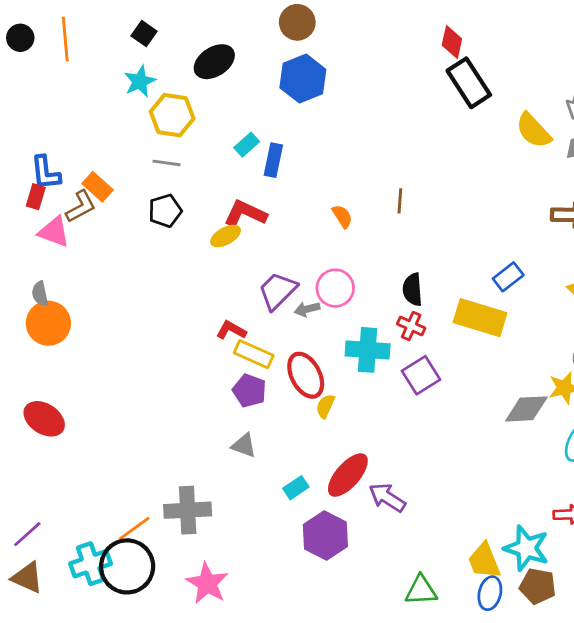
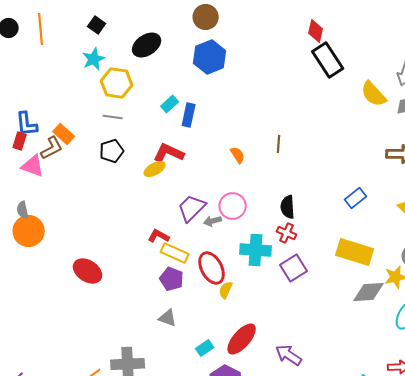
yellow rectangle: (480, 318) -> (355, 252), moved
red ellipse: (44, 419) -> (88, 271), moved
purple arrow: (387, 498) -> (289, 355), moved

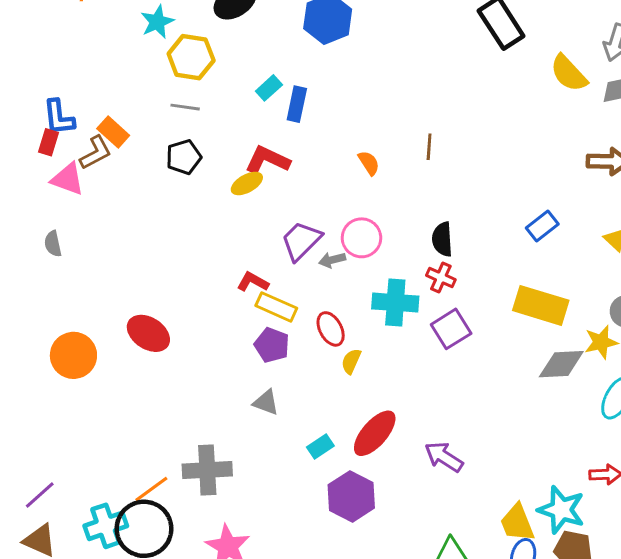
orange circle: (29, 231) -> (73, 355), moved
red ellipse: (212, 268) -> (331, 329), size x0.7

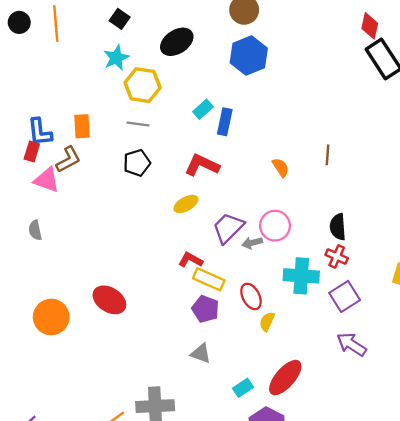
orange rectangle: (113, 132) -> (82, 126), moved, turned 45
yellow ellipse: (247, 183) -> (186, 204), moved
purple arrow: (444, 457) -> (351, 344), moved

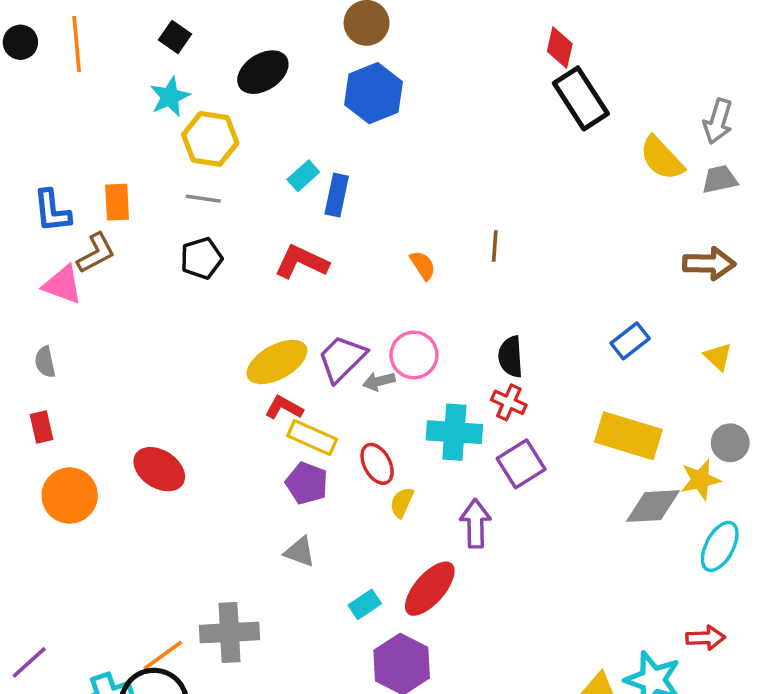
red rectangle: (32, 151) -> (42, 427), moved, turned -30
yellow ellipse: (186, 204) -> (277, 362), moved, size x1.6
purple arrow: (351, 344) -> (475, 524), moved, turned 56

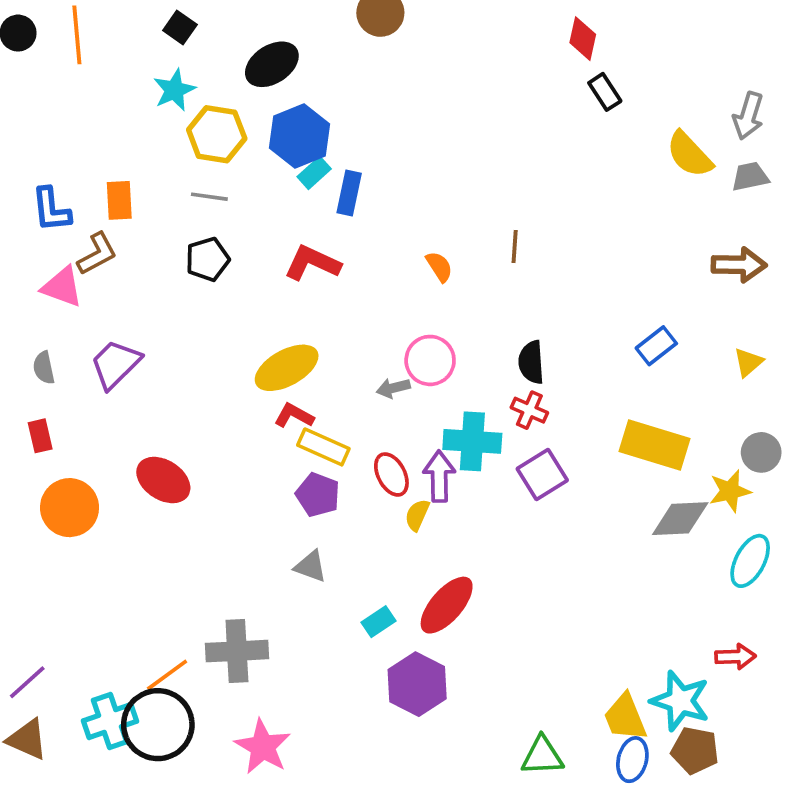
blue hexagon: (374, 93) -> (299, 136), moved
black rectangle: (581, 98) -> (605, 92), size x0.6
yellow triangle: (718, 357) -> (748, 362), turned 36
purple trapezoid: (342, 358) -> (116, 364), moved
purple arrow: (475, 524) -> (439, 476), moved

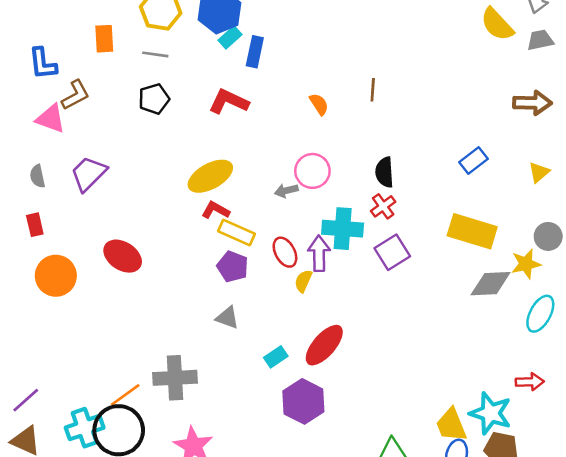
orange rectangle: (119, 200) -> (104, 39), moved
red cross: (529, 410) -> (383, 206), turned 30

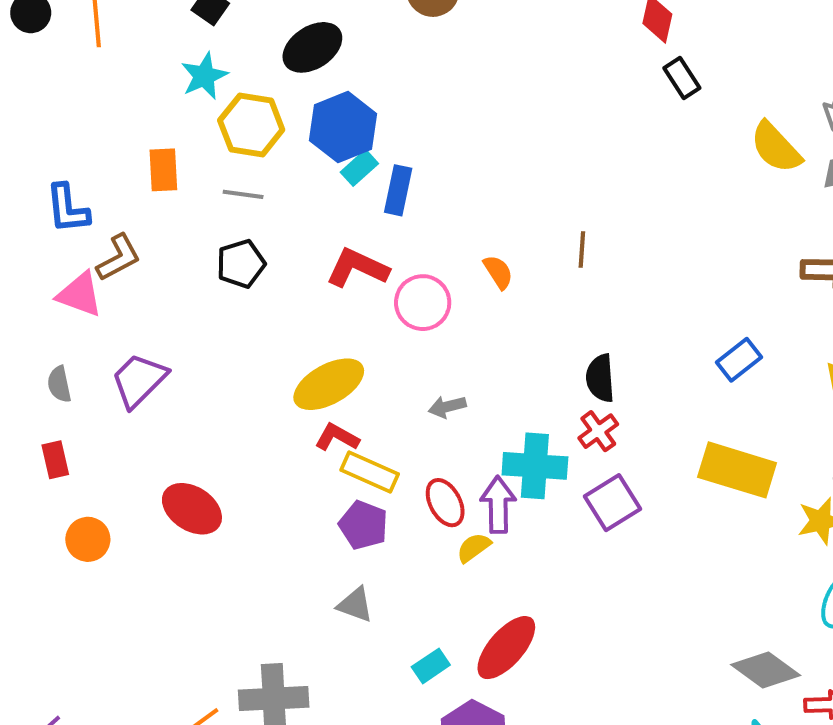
pink circle: (312, 171) -> (423, 303), moved
orange circle: (56, 276) -> (88, 539), size x0.7
yellow semicircle: (303, 281) -> (474, 548), turned 30
gray diamond: (491, 284) -> (766, 670), moved, turned 39

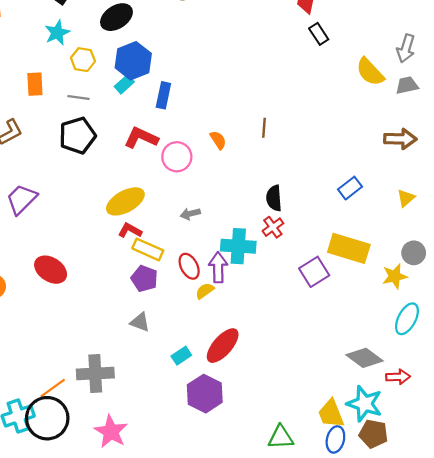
yellow hexagon: (251, 125) -> (83, 60), size x0.7
cyan rectangle: (359, 168) -> (124, 84), moved
black pentagon: (241, 264) -> (77, 136), size x1.4
purple square: (612, 503) -> (314, 272), moved

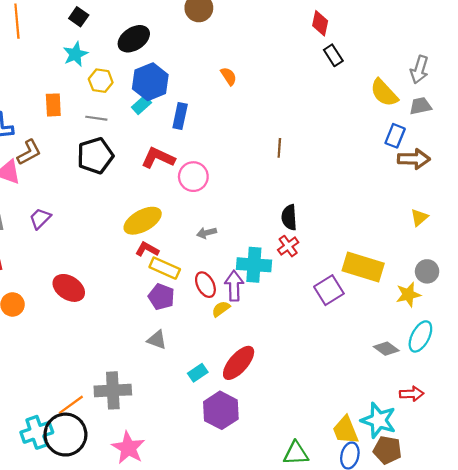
orange semicircle: (218, 140) -> (229, 76), moved
blue rectangle: (350, 188) -> (395, 136), moved, turned -30
purple trapezoid: (22, 199) -> (40, 218), size x0.7
gray diamond: (365, 358) -> (386, 349), moved, size x0.7

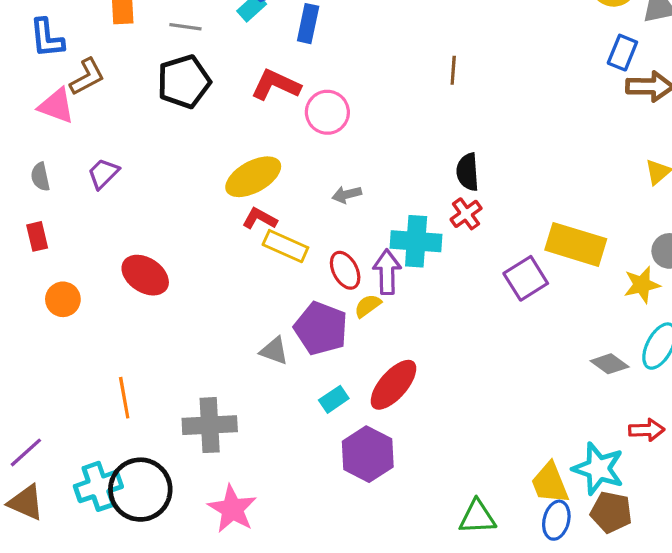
purple pentagon: (161, 297) -> (321, 328), moved, size x1.4
orange line: (71, 405) -> (124, 398), moved, turned -64

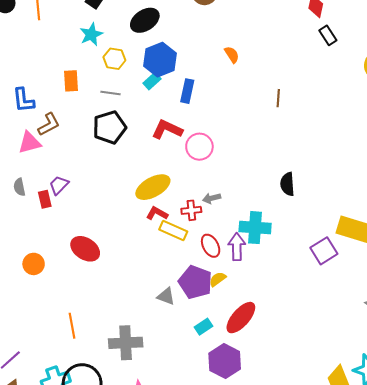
brown line: (453, 70) -> (278, 98), moved
pink triangle: (56, 106) -> (30, 143), turned -35
red cross: (466, 214) -> (191, 210), moved, turned 30
red rectangle: (37, 236) -> (45, 199), moved
yellow semicircle: (368, 306) -> (218, 279), moved

